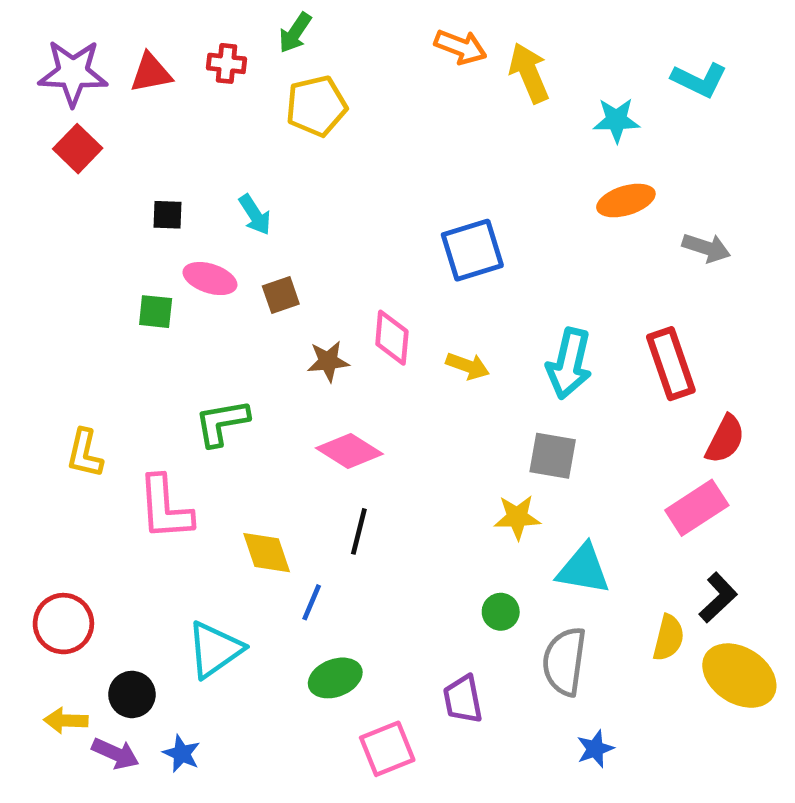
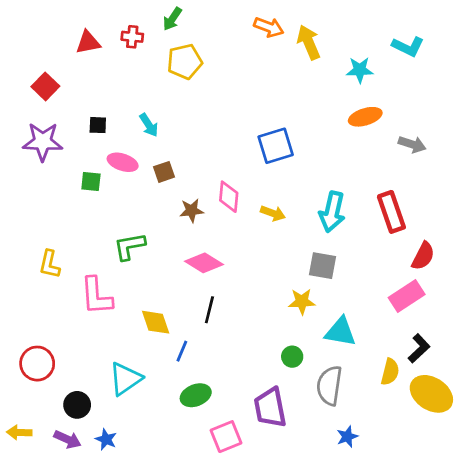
purple star: (73, 73) -> (43, 142), moved
purple trapezoid: (463, 699) -> (270, 408), size x1.4
yellow arrow: (66, 720) -> (19, 432), moved

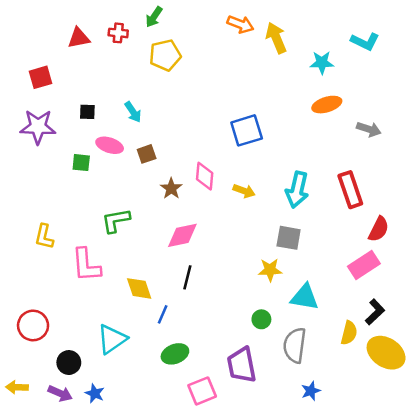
red square: (45, 86) -> (40, 77), turned 30
brown star: (192, 211) -> (171, 188), turned -30
pink diamond: (204, 263) -> (182, 235), turned -44

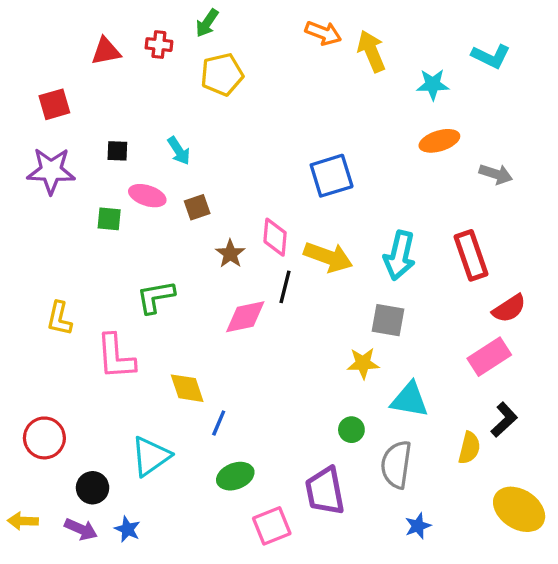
yellow arrow: (244, 191) -> (328, 257), size x1.6
red semicircle: (379, 229) -> (509, 308), turned 30
black line: (187, 277) -> (285, 287), moved
yellow ellipse: (386, 353) -> (519, 509), moved

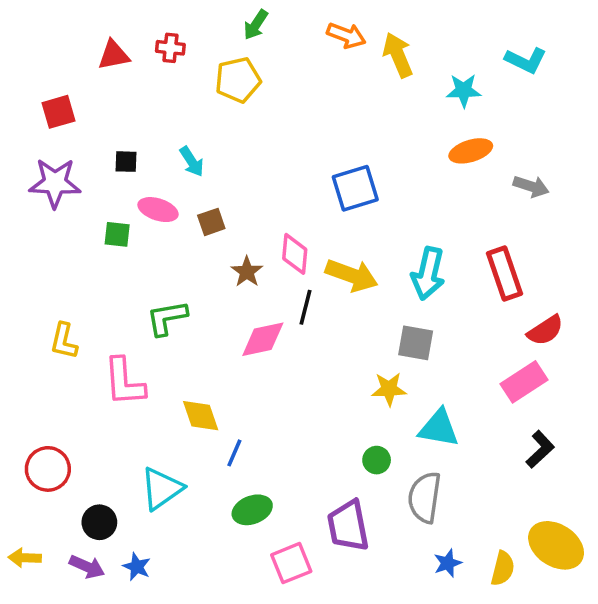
green arrow: (207, 23) -> (256, 25), moved
yellow semicircle: (469, 448) -> (503, 568), moved

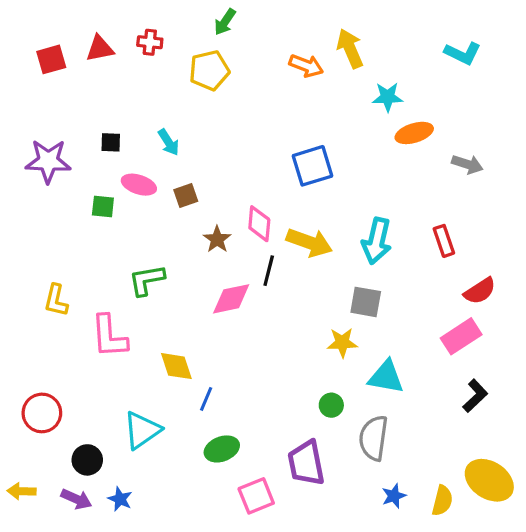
orange arrow: (346, 35) -> (306, 66), moved
cyan star: (464, 90) -> (388, 97), moved
red square: (59, 112) -> (51, 59), moved
red rectangle: (504, 274) -> (444, 241), size x0.7

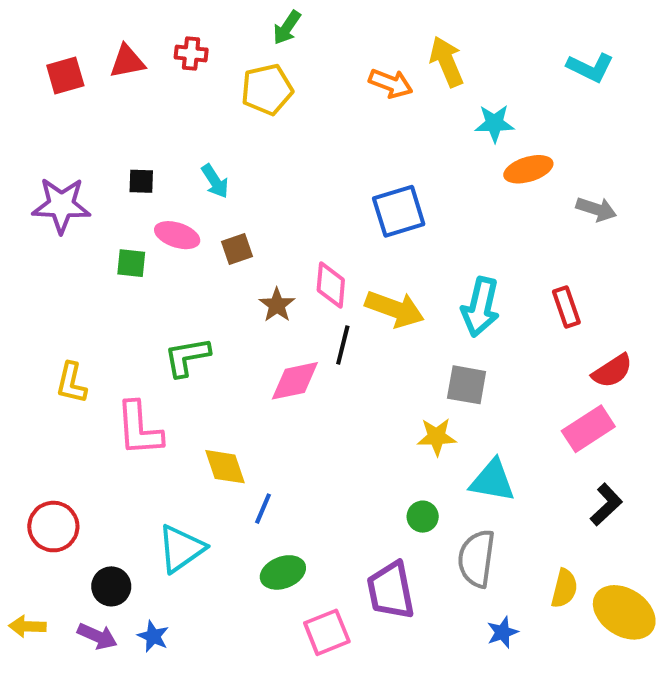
yellow semicircle: (442, 501) -> (564, 588), moved

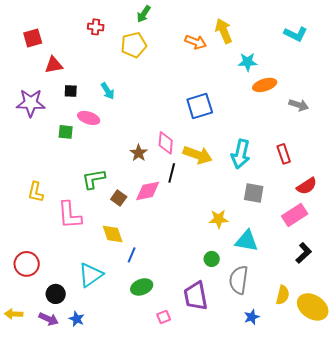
red triangle: (127, 61) -> (54, 65), moved
brown square: (237, 249) -> (119, 198), moved, turned -35
gray square: (467, 385) -> (254, 193), moved
pink square: (327, 632) -> (164, 317), size x0.6

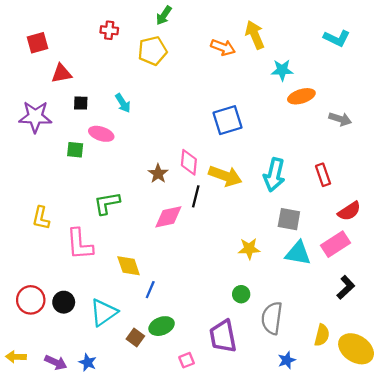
brown square: (119, 198) -> (135, 337), moved
cyan triangle: (247, 241) -> (298, 253), moved
black circle: (56, 294) -> (64, 302), moved

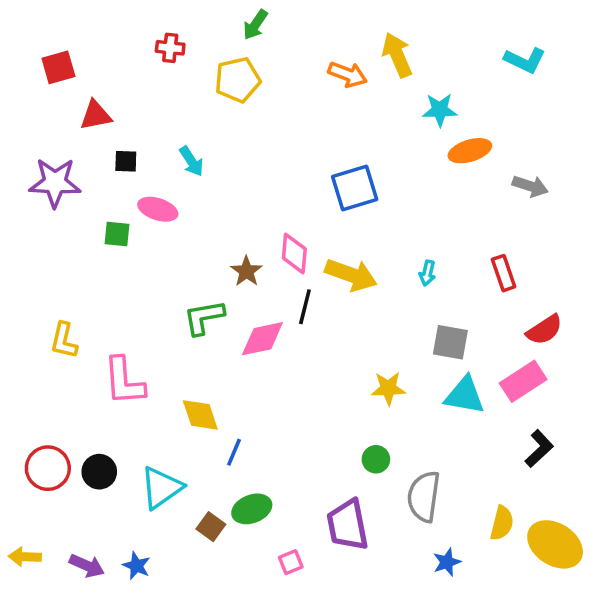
cyan arrow: (274, 175) -> (427, 273), size x0.5
green L-shape: (107, 203) -> (204, 317), moved

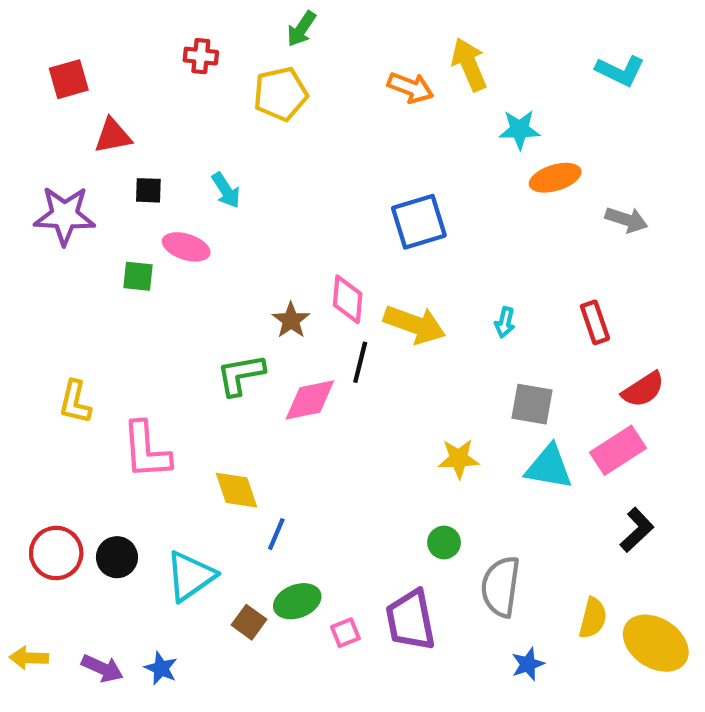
pink square: (291, 562) -> (345, 633), moved

